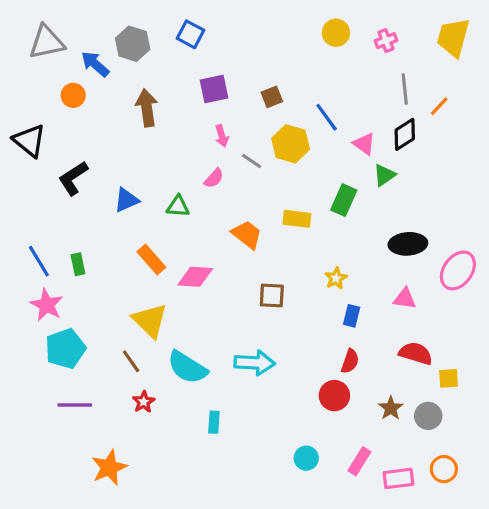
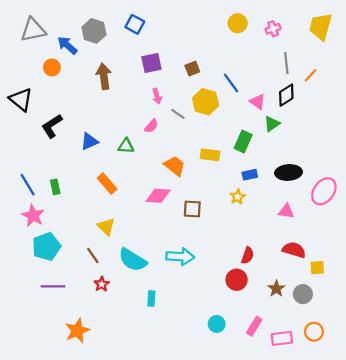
pink diamond: (195, 277) -> (158, 196), moved
blue rectangle: (352, 316) -> (250, 175), moved, turned 64
yellow triangle: (150, 321) -> (106, 227), size x0.7

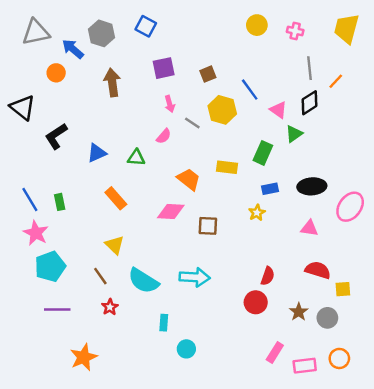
pink cross: (273, 29) -> (295, 31), turned 32
cyan circle: (217, 324) -> (186, 349), moved

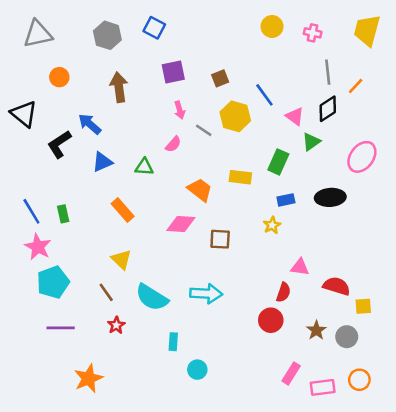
blue arrow: (73, 49) -> (90, 124), moved
pink ellipse: (350, 207) -> (362, 157), moved
pink triangle: (309, 228) -> (300, 267), moved

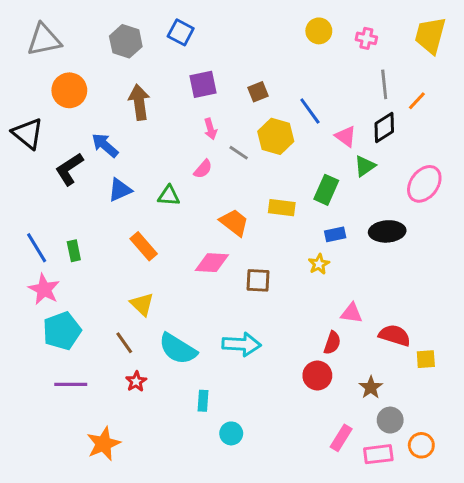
orange circle: (59, 77) -> (69, 90), size x1.5
gray circle: (347, 337) -> (390, 420), moved

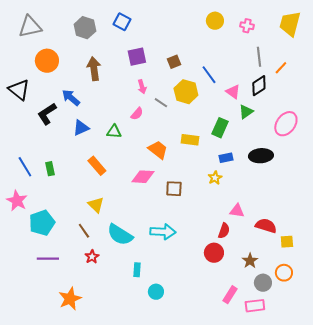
pink star: (44, 289) -> (17, 201), moved
orange circle: (421, 445) -> (284, 273), moved

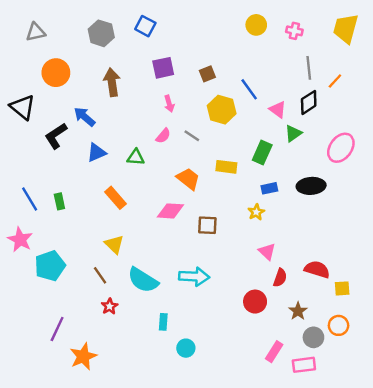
gray triangle: (30, 27) -> (36, 32), size x0.7
gray line: (161, 103) -> (192, 136), moved
pink triangle: (237, 211) -> (267, 251), moved, turned 35
red semicircle: (224, 231) -> (280, 278), moved
purple line: (48, 259) -> (57, 329), moved, turned -65

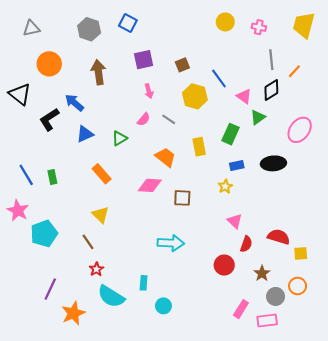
green triangle: (136, 157) -> (119, 138), turned -35
yellow rectangle: (226, 167) -> (199, 147), turned 72
cyan semicircle: (143, 280) -> (111, 296), moved

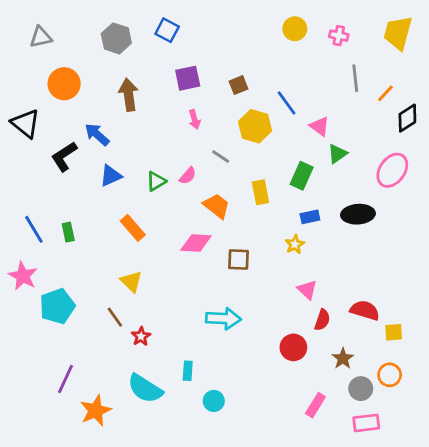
black diamond: (271, 90) -> (407, 118), moved
pink semicircle: (144, 119) -> (188, 176), moved
red star: (96, 269) -> (141, 336), moved
pink rectangle: (267, 321) -> (366, 423), moved

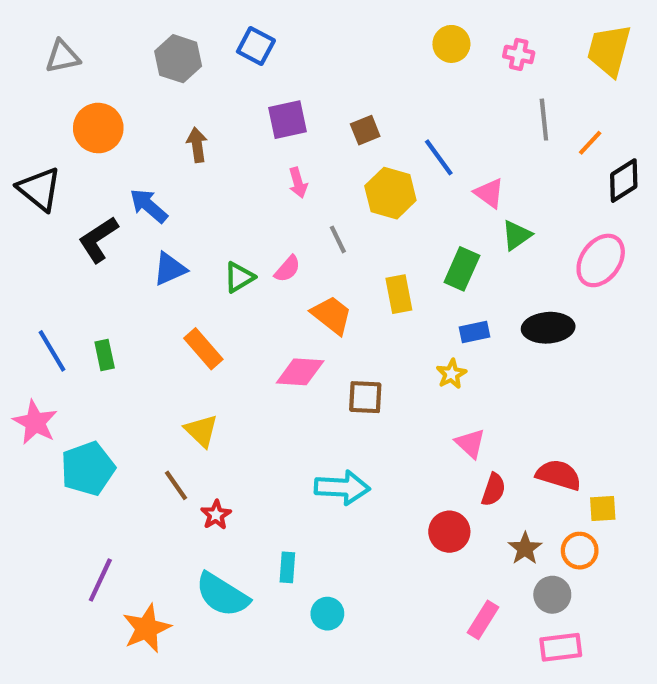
brown arrow: (129, 95) -> (197, 145), size x0.7
gray line: (221, 156) -> (338, 239), turned 30
orange circle: (390, 375) -> (580, 551), moved

